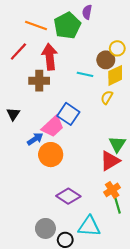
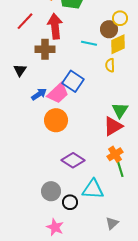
yellow semicircle: (107, 97) -> (110, 65), turned -32
black triangle: (13, 114) -> (20, 70), moved
blue arrow: (35, 139) -> (39, 94), moved

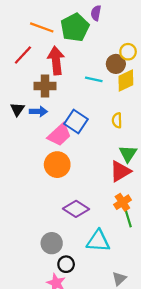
yellow semicircle: (110, 65) -> (117, 120), moved
blue arrow: (39, 94) -> (38, 111), moved, turned 35
black circle: (70, 202) -> (66, 264), moved

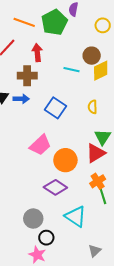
yellow circle: (128, 52) -> (103, 25), moved
red arrow: (56, 61) -> (37, 53), size x0.7
pink trapezoid: (59, 135) -> (40, 145), moved
orange circle: (57, 165) -> (65, 160), moved
cyan triangle: (98, 241) -> (76, 216), turned 30

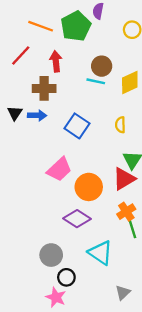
brown circle: (92, 56) -> (102, 66), moved

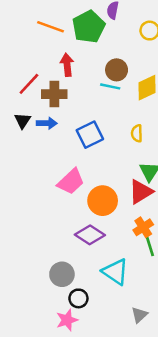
red line: (21, 56) -> (29, 84), moved
blue square: (77, 126) -> (90, 135), turned 30
pink star: (56, 297) -> (67, 320), turned 30

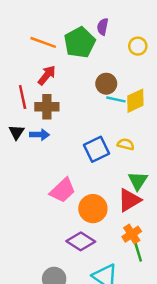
red arrow: (67, 65) -> (47, 75), moved, turned 45
red line: (29, 84) -> (23, 97), turned -55
cyan line: (110, 86) -> (116, 99), moved
yellow semicircle: (137, 133) -> (126, 144), turned 105
blue square: (90, 135) -> (97, 149), moved

